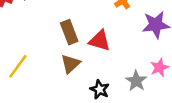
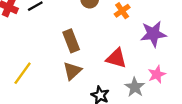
red triangle: (100, 41) -> (116, 58), moved

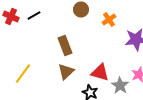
red triangle: (116, 58) -> (100, 73), moved

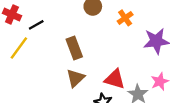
black line: (34, 16) -> (36, 25), moved
yellow line: (23, 74) -> (19, 48), moved

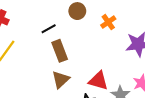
black line: (36, 25) -> (49, 29), moved

